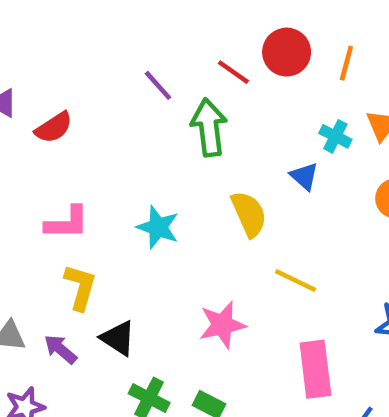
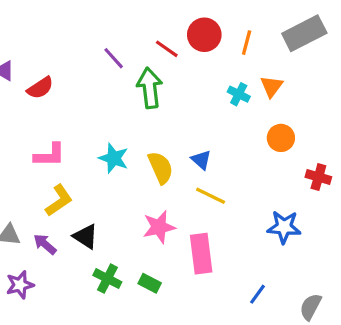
blue triangle: (304, 176) -> (201, 160), moved
yellow semicircle: (249, 214) -> (161, 168), moved
yellow L-shape: (80, 287) -> (59, 200), turned 40
pink rectangle: (315, 369) -> (201, 254), moved

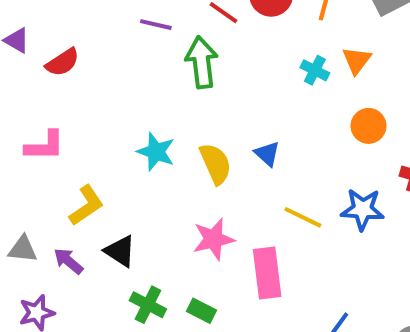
purple line: (114, 58) -> (156, 25), turned -35
pink L-shape: (50, 155) -> (45, 146), moved
yellow line: (211, 196) -> (303, 217), moved
blue star: (284, 227) -> (363, 209), moved

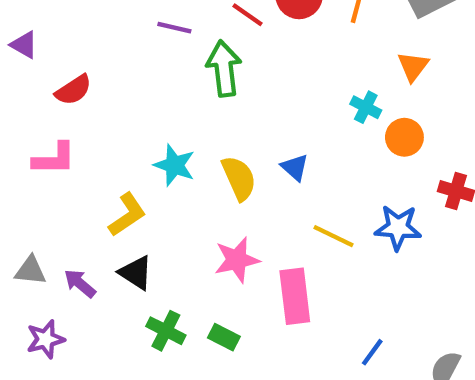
orange triangle: (357, 60) -> (413, 66), moved
red semicircle: (62, 62) -> (73, 90), moved
cyan cross: (315, 70) -> (366, 107), moved
yellow L-shape: (86, 205) -> (127, 215), moved

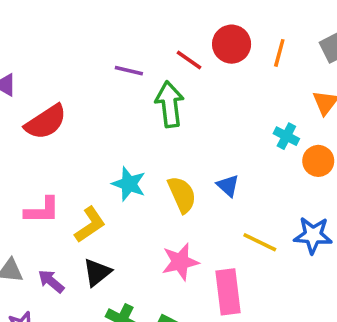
red semicircle: (73, 90) -> (46, 122), size x1.4
pink L-shape: (54, 159) -> (42, 210), moved
black triangle: (136, 273) -> (97, 272), turned 48

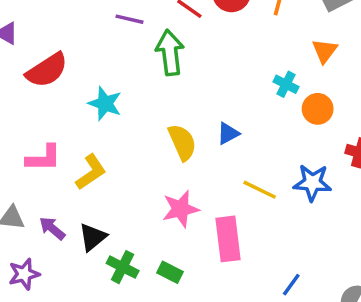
cyan star: (129, 184) -> (105, 104), moved
blue triangle: (228, 186) -> (228, 133), turned 50
black triangle: (97, 272) -> (93, 237), moved

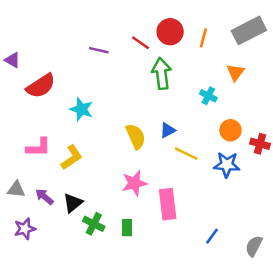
green arrow: (170, 53) -> (161, 74), moved
orange circle: (318, 109) -> (230, 130), moved
yellow line: (260, 190) -> (186, 154), moved
green rectangle: (170, 272) -> (127, 228), turned 63

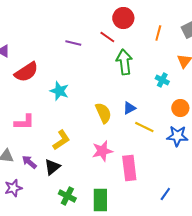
red circle: (170, 32) -> (123, 18), moved
yellow L-shape: (72, 157) -> (61, 140), moved
green cross: (94, 224) -> (67, 196), moved
green rectangle: (127, 228) -> (100, 200), moved, size x1.6

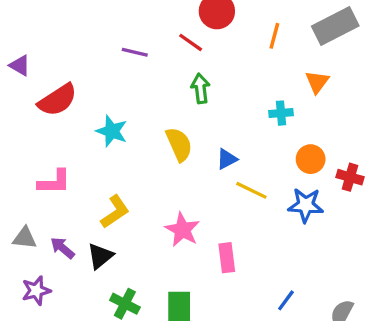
green arrow: (124, 62) -> (200, 88), moved, size x0.7
cyan cross: (162, 80) -> (281, 113), turned -32
yellow semicircle: (103, 113) -> (179, 144), moved
pink star: (102, 151) -> (182, 230), turned -30
pink rectangle: (129, 168) -> (227, 258), size x0.7

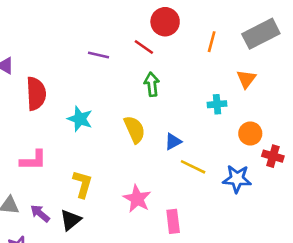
red semicircle: (58, 100) -> (36, 94), turned -60
orange circle: (311, 159) -> (250, 134), moved
yellow L-shape: (115, 212) -> (83, 184), turned -40

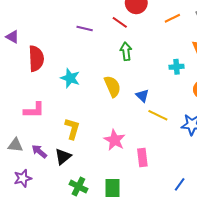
orange line: (212, 42) -> (172, 18), turned 49
blue triangle: (173, 142) -> (142, 96), turned -48

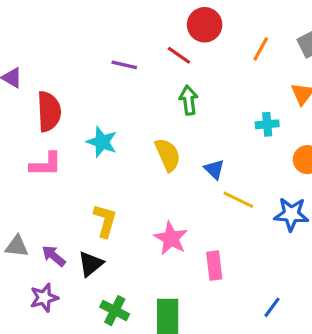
orange line: (172, 18) -> (261, 49), turned -35
pink L-shape: (34, 110) -> (46, 164), moved
purple star: (23, 178) -> (44, 298), moved

